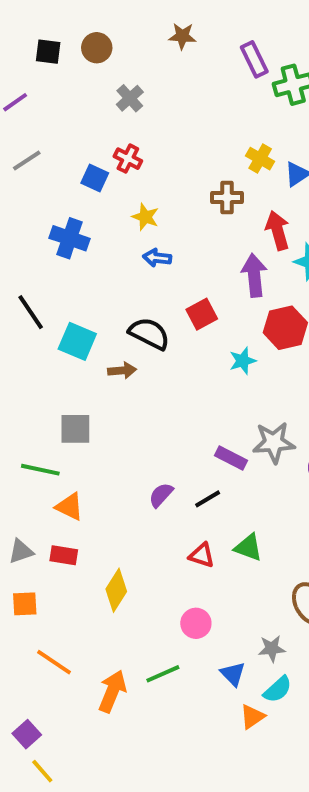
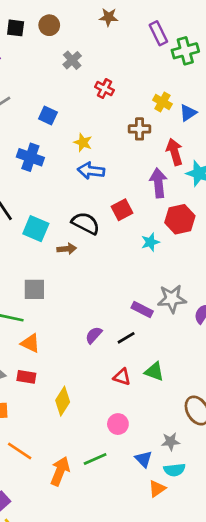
red cross: (128, 159) -> (104, 89), moved
blue arrow: (157, 258) -> (91, 171), size x1.4
cyan semicircle: (278, 689) -> (175, 470), turned 35

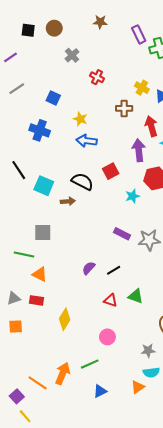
purple rectangle: (142, 309) -> (122, 234), moved
orange line: (20, 451) -> (38, 383), moved
blue triangle: (144, 459) -> (100, 391), moved, turned 48

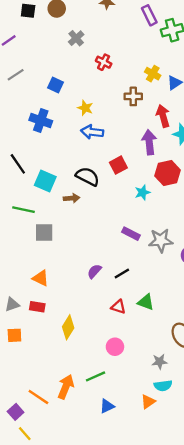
green line: (24, 255) -> (24, 210), moved

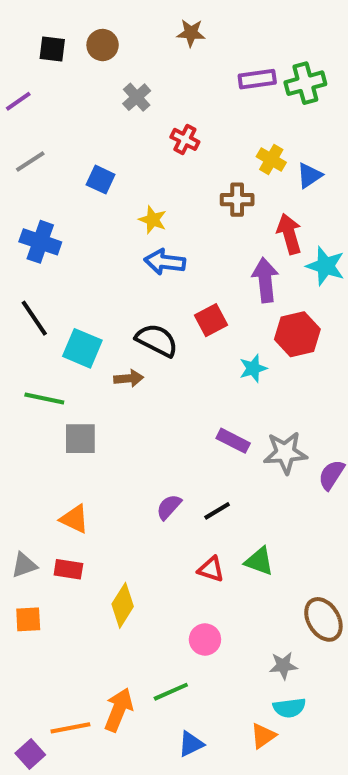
purple rectangle: (149, 15) -> (257, 79), moved, turned -72
blue cross: (41, 120) -> (40, 242), moved
orange line: (38, 397) -> (70, 728), turned -45

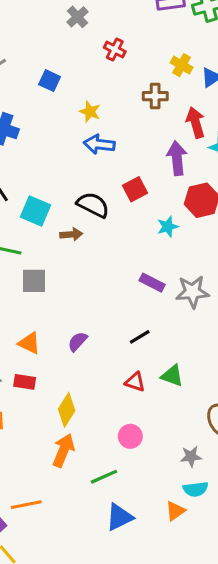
purple semicircle: (169, 507) -> (77, 342), moved
orange arrow: (119, 710) -> (64, 450), moved
blue triangle: (191, 744) -> (119, 517), size x1.4

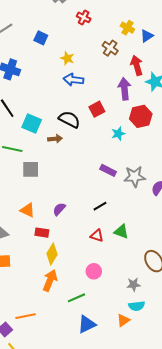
brown cross: (155, 96) -> (110, 48), turned 35
red rectangle: (25, 382) -> (42, 233), moved

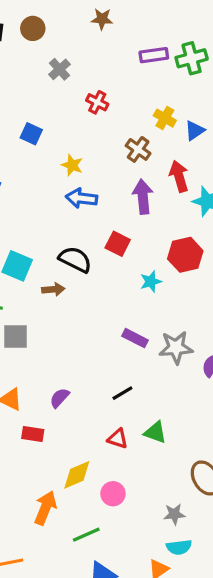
purple arrow: (124, 89) -> (143, 197), moved
red square: (97, 109) -> (118, 244), turned -35
yellow diamond: (52, 254) -> (77, 475), moved, turned 35

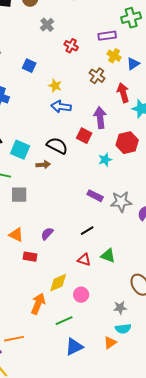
purple rectangle: (154, 55) -> (107, 36), moved
purple arrow: (143, 197) -> (100, 118), moved

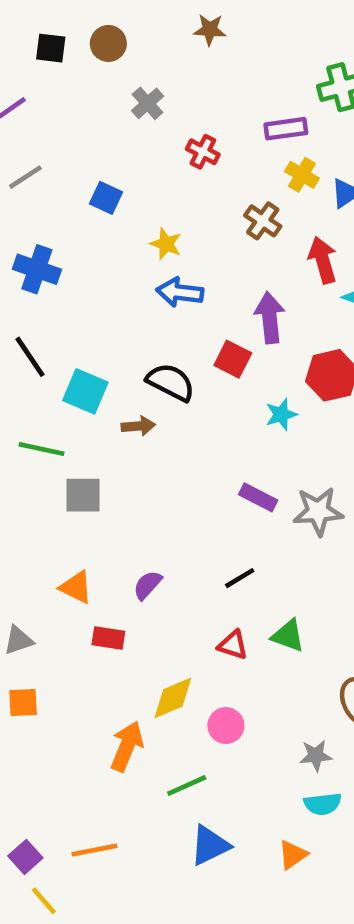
orange line: (14, 339) -> (95, 850), moved
orange triangle: (110, 343) -> (293, 855), moved

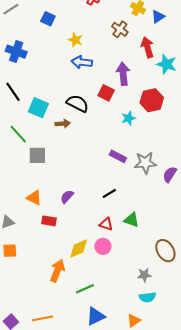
green line: (42, 449) -> (18, 134), turned 36
pink circle: (226, 726) -> (103, 246), moved

